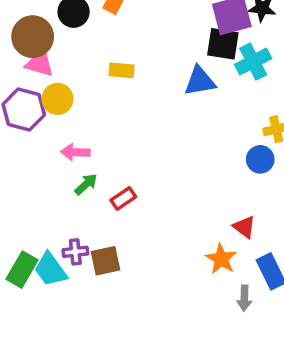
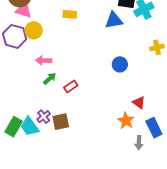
blue circle: (260, 159) -> (120, 64), moved
purple cross: (75, 252) -> (44, 117), turned -32

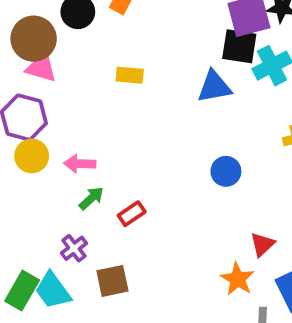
yellow circle: (34, 30) -> (32, 156), moved
red triangle: (139, 103) -> (262, 244), turned 40
purple cross: (44, 117) -> (74, 248), moved

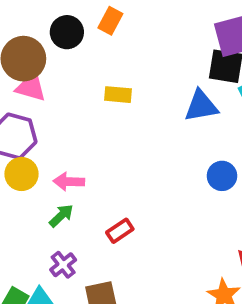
blue circle: (226, 171) -> (222, 176), moved
green arrow: (91, 198) -> (61, 216), moved

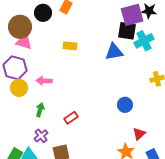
blue circle: (222, 176) -> (125, 105), moved
pink arrow: (69, 182) -> (44, 81), moved
green arrow: (61, 216) -> (40, 110), turned -32

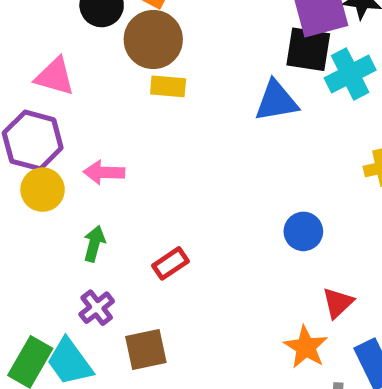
brown circle: (20, 27) -> (153, 40), moved

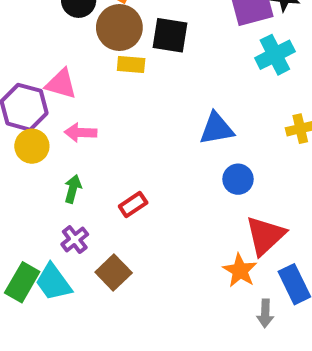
black square: (308, 49) -> (170, 35), moved
pink triangle: (55, 76) -> (61, 84), moved
blue triangle: (276, 101) -> (217, 129), moved
red triangle: (338, 303) -> (265, 236), size x1.6
brown square: (146, 350) -> (114, 273), turned -32

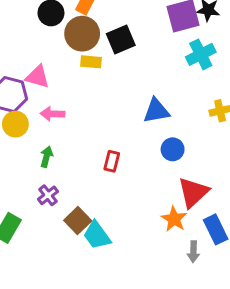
black square: (170, 35) -> (121, 40), turned -32
red rectangle: (133, 204) -> (112, 161), moved, turned -42
cyan trapezoid: (53, 282) -> (97, 235), moved

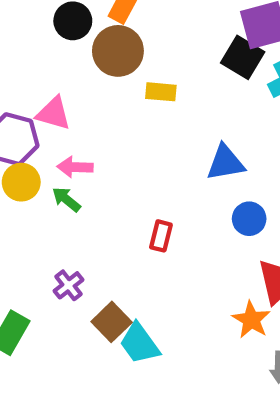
black square: (121, 40) -> (243, 57), moved, turned -36
yellow rectangle: (91, 62) -> (161, 92), moved
green arrow: (47, 157) -> (66, 199), moved, turned -66

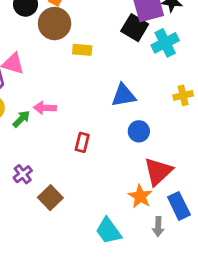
pink arrow: (75, 167) -> (45, 108), moved
green arrow: (66, 199) -> (21, 119), turned 96
cyan trapezoid: (139, 343) -> (108, 231), moved

